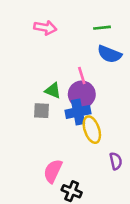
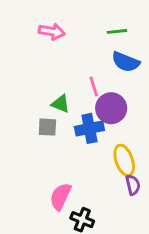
purple circle: (82, 94) -> (111, 108), moved
yellow ellipse: (92, 130) -> (124, 160), moved

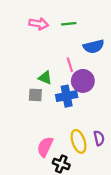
green line: (117, 31) -> (69, 24), moved
blue semicircle: (126, 62) -> (94, 46), turned -36
yellow ellipse: (124, 160) -> (79, 141), moved

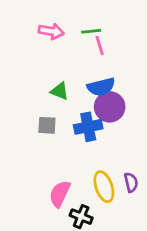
blue semicircle: (94, 46) -> (101, 87), moved
pink line: (70, 65) -> (100, 46), moved
green triangle: (45, 78) -> (60, 91), moved

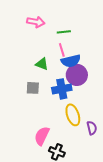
green line: (91, 31) -> (64, 32), moved
pink line: (100, 46) -> (62, 50), moved
yellow ellipse: (104, 187) -> (73, 115), moved

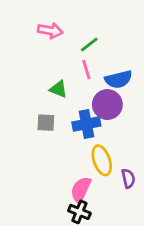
green line: (64, 32) -> (89, 45), turned -32
blue semicircle: (71, 61) -> (119, 79), moved
pink semicircle: (42, 136) -> (81, 190), moved

